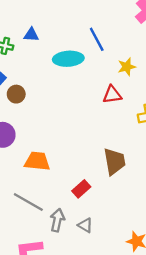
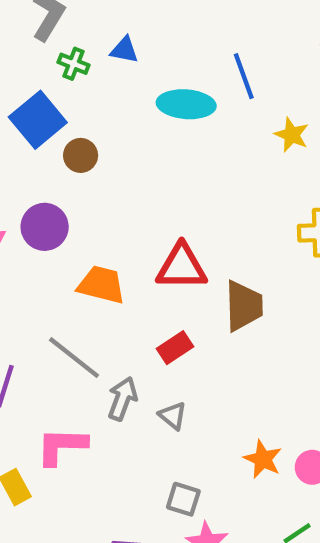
yellow star: (127, 67) -> (292, 135), turned 30
red triangle: (112, 95) -> (182, 267), moved, size x1.4

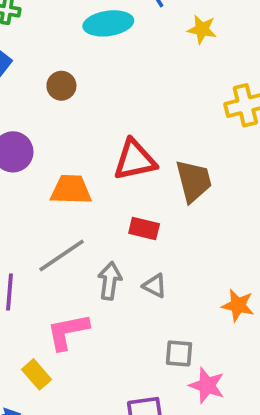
brown circle: (81, 155) -> (61, 86), moved
red rectangle: (175, 348) -> (144, 228), turned 60
gray line: (74, 358) -> (62, 255), turned -60

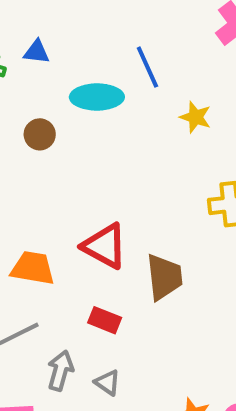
brown circle: (61, 86) -> (40, 134), moved
red triangle: (135, 160) -> (105, 246), turned 33

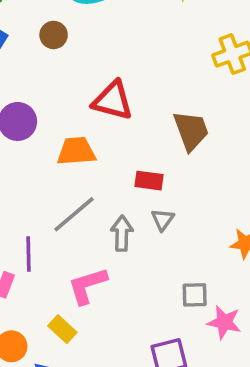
red triangle: (105, 246) -> (113, 101), moved
gray triangle: (107, 383) -> (163, 220), moved, turned 45

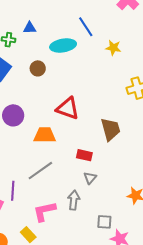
gray arrow: (122, 233) -> (74, 200), moved

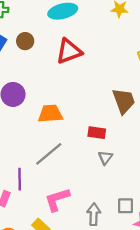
brown circle: (38, 68) -> (25, 41), moved
red triangle: (68, 108) -> (69, 51), moved, turned -35
gray arrow: (74, 200) -> (94, 214), moved

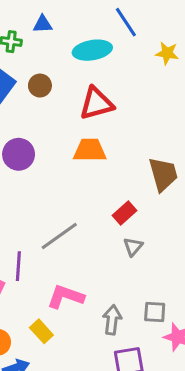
orange trapezoid: (50, 114) -> (90, 150), moved
red rectangle: (97, 133) -> (125, 213), turned -54
pink L-shape: (57, 199) -> (66, 297), turned 32

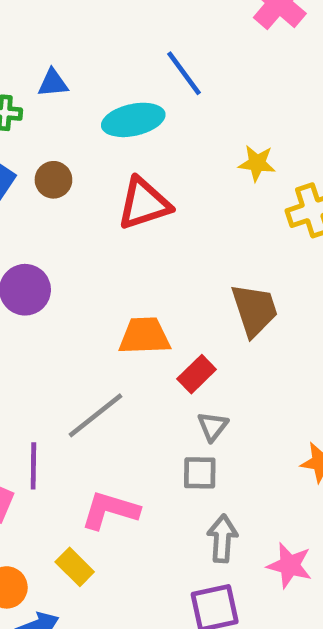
yellow star: (167, 53) -> (257, 163), moved
orange trapezoid: (90, 150) -> (144, 336), moved
gray square: (155, 312) -> (200, 473), moved
gray arrow: (112, 320) -> (222, 539), moved

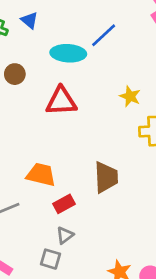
blue line: (184, 73) -> (104, 35), turned 68
blue triangle: (53, 83) -> (29, 20), turned 30

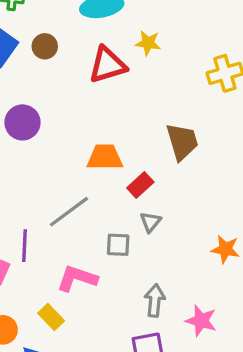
yellow star: (130, 96) -> (148, 43), moved
gray square: (50, 259) -> (118, 245), moved

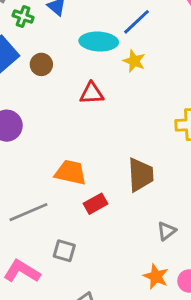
yellow star: (148, 43) -> (134, 61), moved
red triangle: (107, 65) -> (92, 93), size x0.7
gray triangle: (150, 222) -> (167, 231), moved

